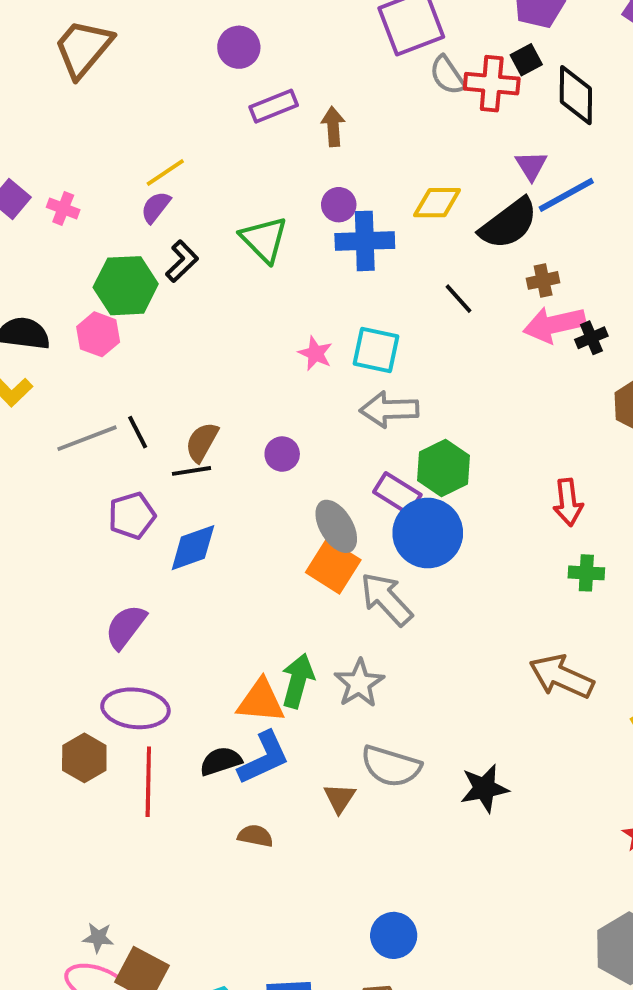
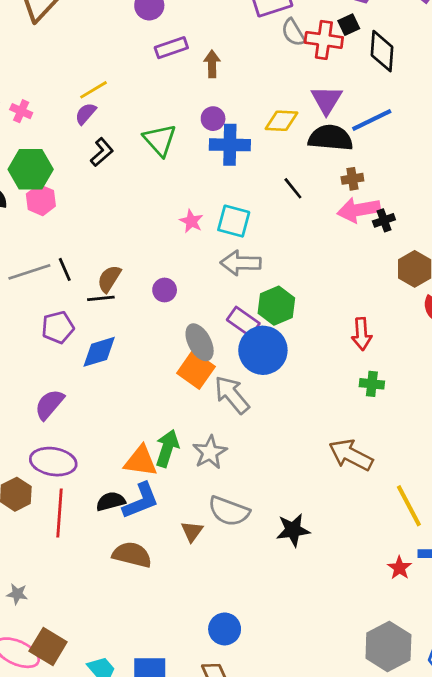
purple triangle: (531, 166) -> (327, 100), moved, size x1.4
black semicircle: (509, 224) -> (331, 138), turned -141
green hexagon: (126, 286) -> (31, 169), moved
brown semicircle: (255, 836) -> (132, 555), size x1.6
gray star: (98, 938) -> (17, 594), moved

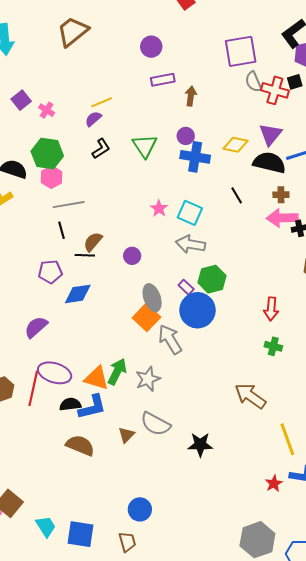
gray line: (29, 272) -> (69, 205), moved
purple rectangle: (243, 322) -> (186, 287), size x0.7
purple ellipse: (53, 462) -> (55, 373), moved
red line: (60, 513) -> (33, 388), moved

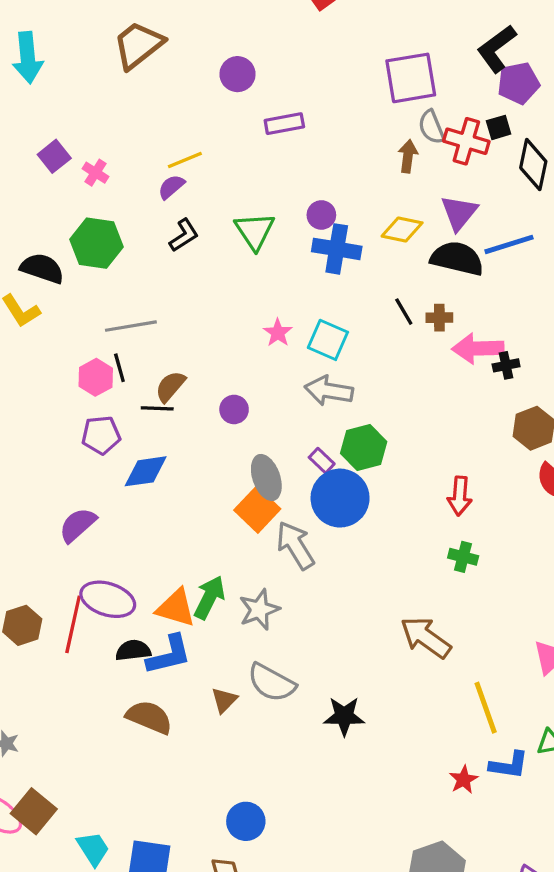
purple circle: (151, 47) -> (238, 74), moved
brown arrow: (191, 96) -> (408, 156), moved
pink hexagon: (51, 177) -> (96, 377), moved
brown cross: (281, 195) -> (439, 318), moved

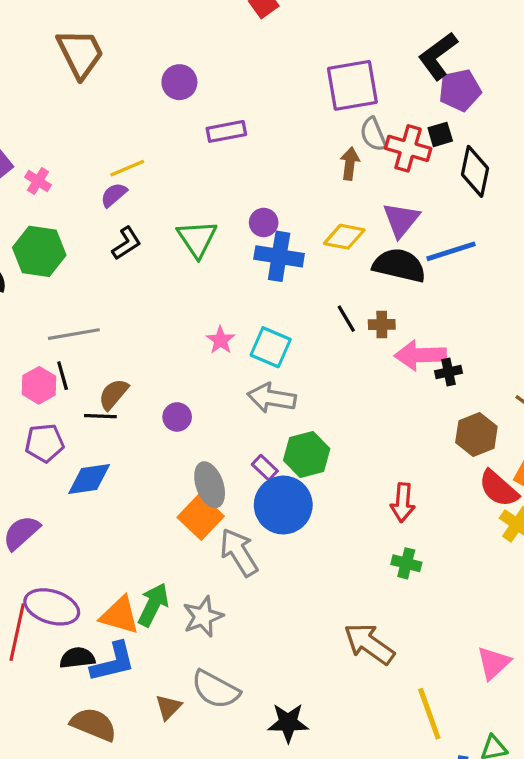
brown trapezoid: (138, 45) -> (80, 53), turned 102

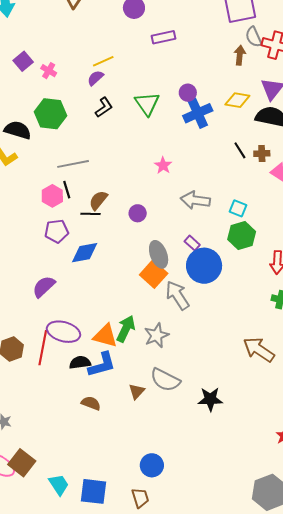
blue cross: (279, 256) -> (198, 113), turned -32
cyan square: (271, 347) -> (238, 208), moved, size x0.7
green hexagon: (307, 454) -> (242, 236), moved
brown semicircle: (94, 724) -> (91, 403), size x0.7

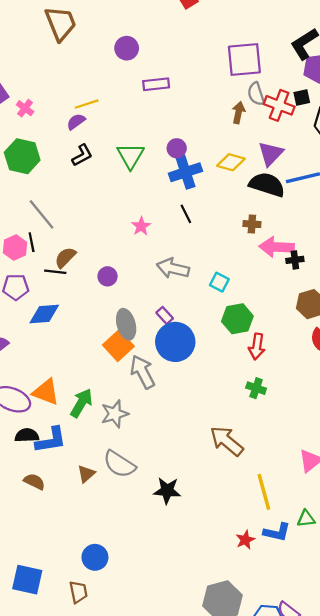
black line: (240, 150) -> (186, 214), moved
gray line: (73, 164) -> (41, 214), turned 56
green hexagon: (242, 236) -> (237, 319), moved
orange triangle: (105, 336) -> (46, 392), moved

